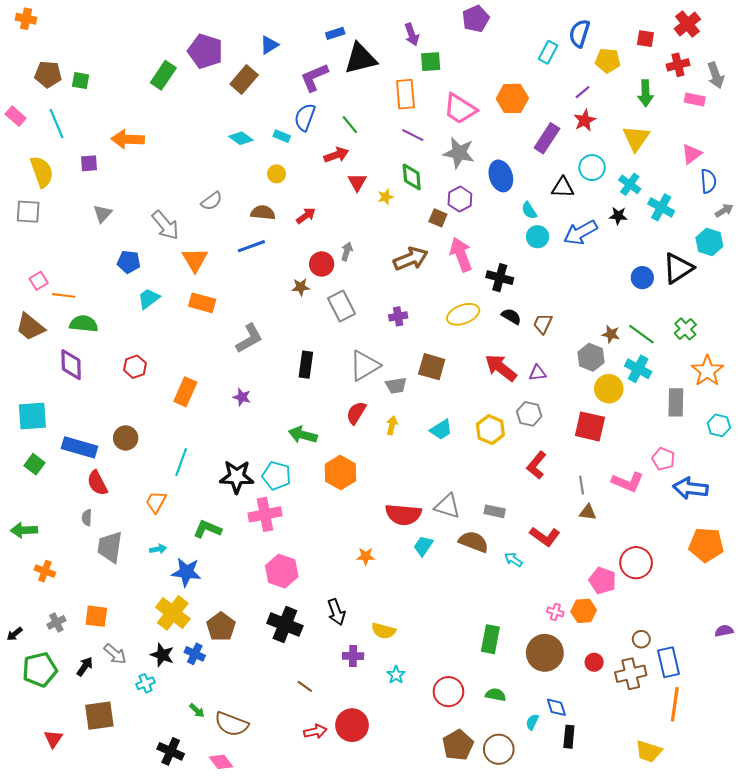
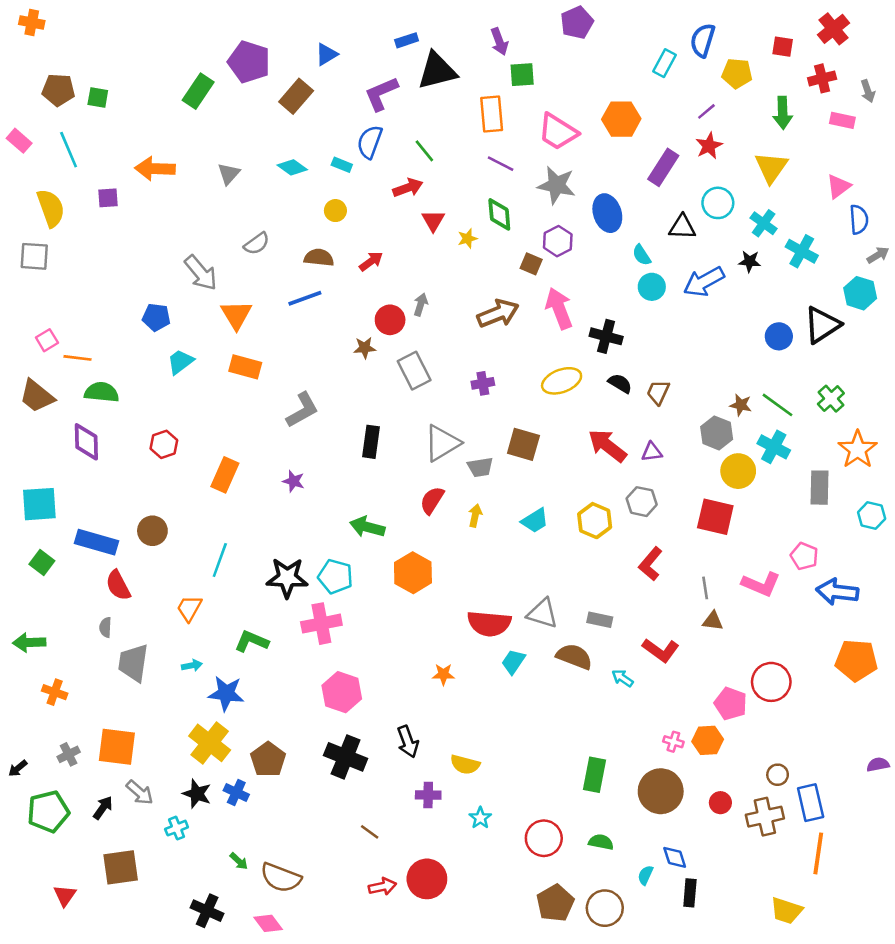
gray arrow: (716, 75) -> (868, 91), size x0.7
gray triangle: (103, 214) -> (229, 174), moved
orange square: (96, 616) -> (117, 747), size x1.4

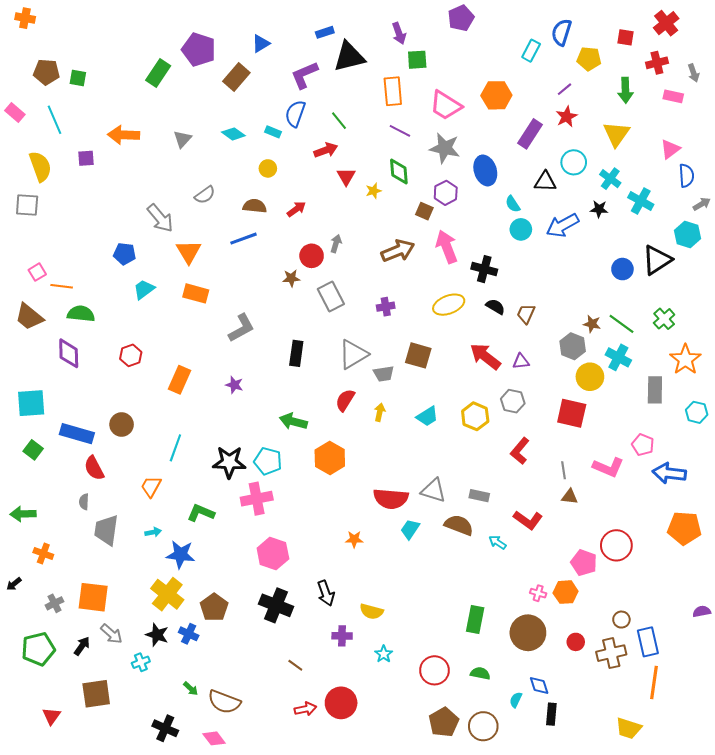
black arrow: (18, 768) -> (14, 584), moved

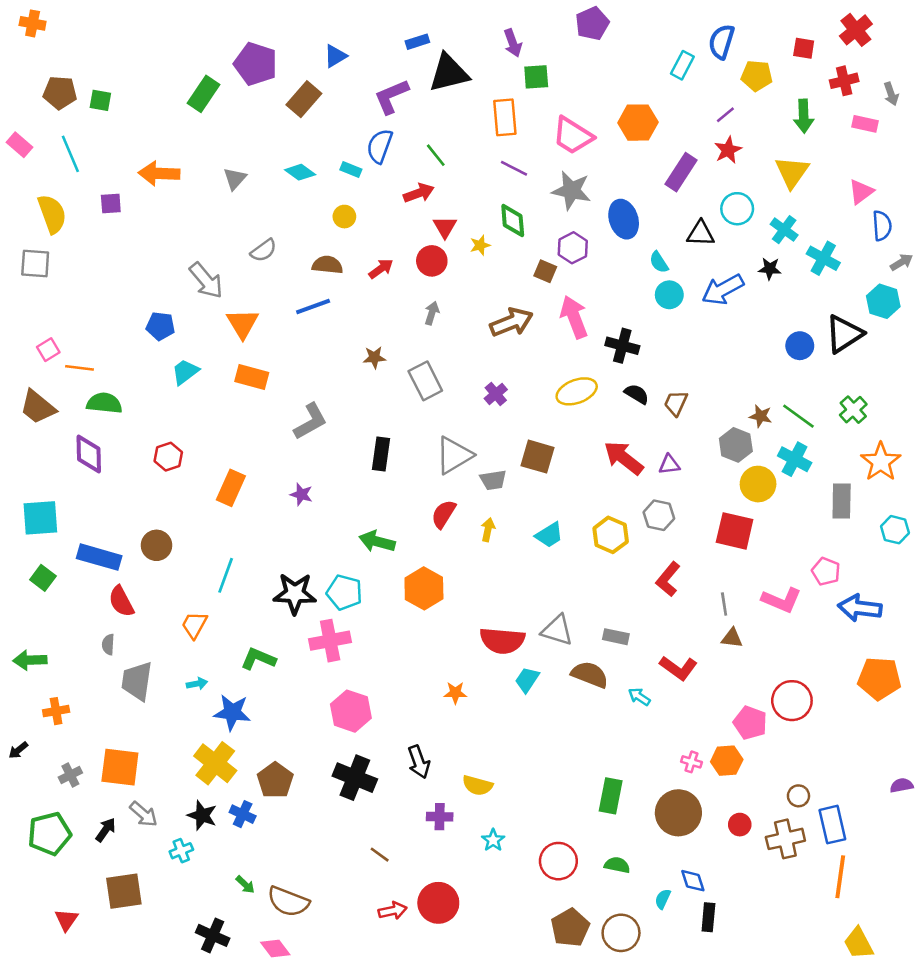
red circle: (312, 256) -> (432, 261), moved
purple cross: (386, 307) -> (496, 394), turned -30
orange cross: (43, 554) -> (56, 711), turned -30
yellow trapezoid: (629, 728) -> (858, 943), moved, turned 44

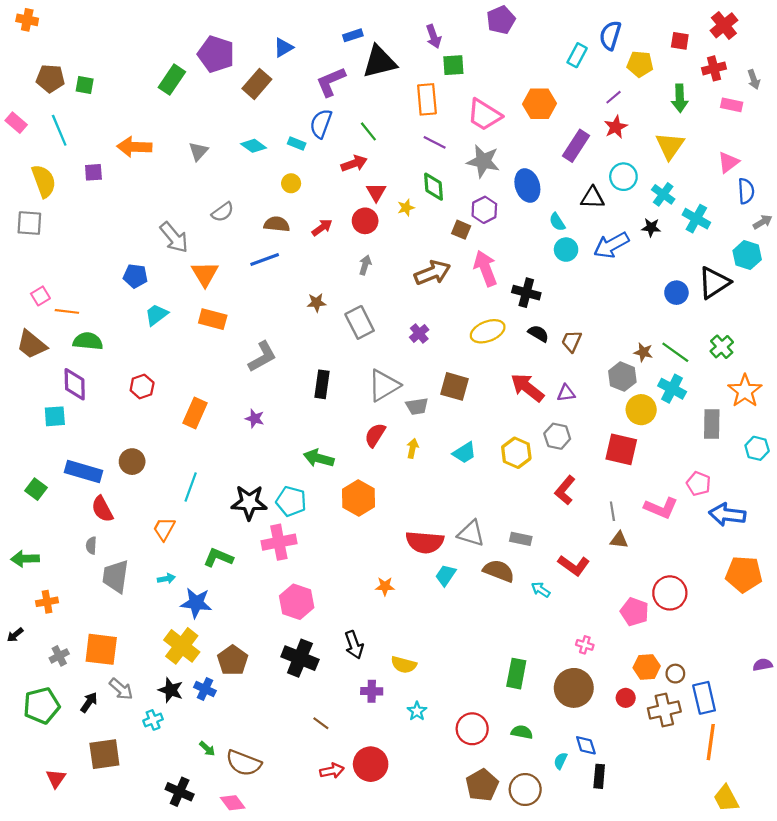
cyan square: (40, 518) -> (55, 416), moved, size x0.7
orange hexagon: (727, 761) -> (647, 667), moved

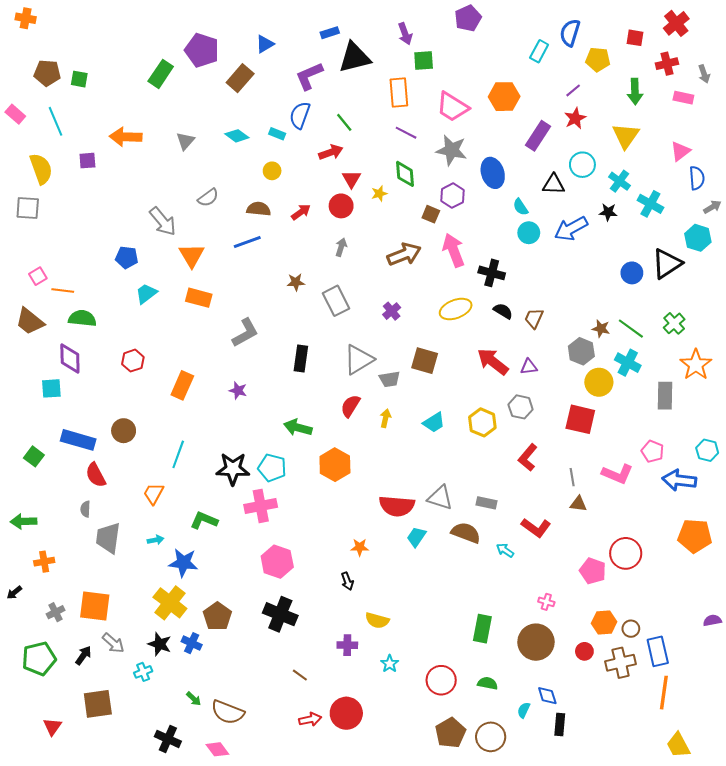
cyan hexagon: (757, 448) -> (707, 450), moved
black arrow: (354, 645) -> (347, 581), moved, size x0.7

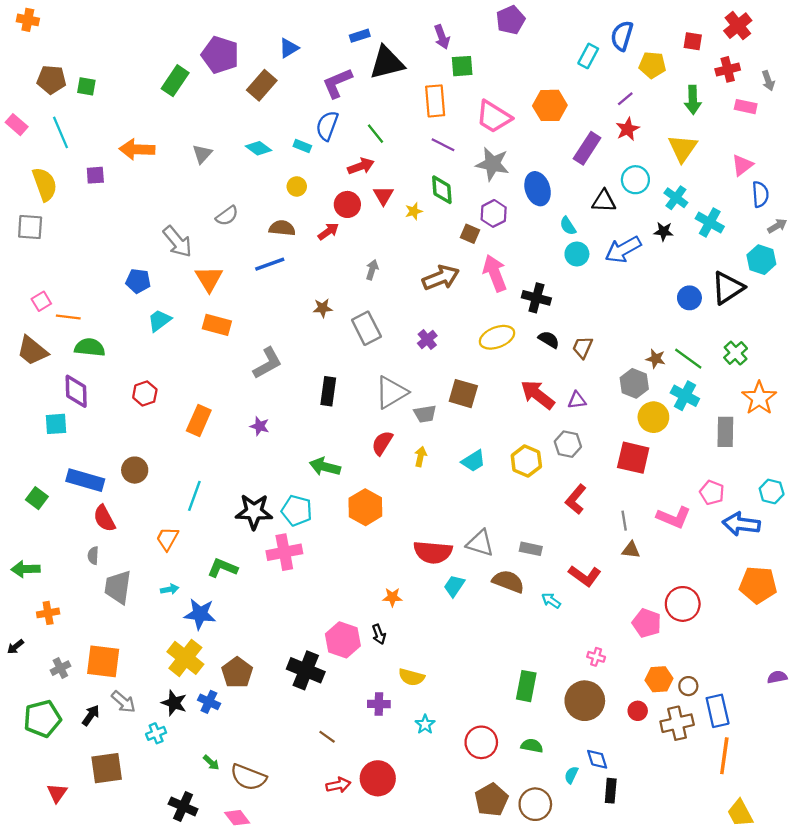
red circle: (341, 206) -> (347, 204), moved
pink hexagon: (277, 562) -> (343, 640), moved

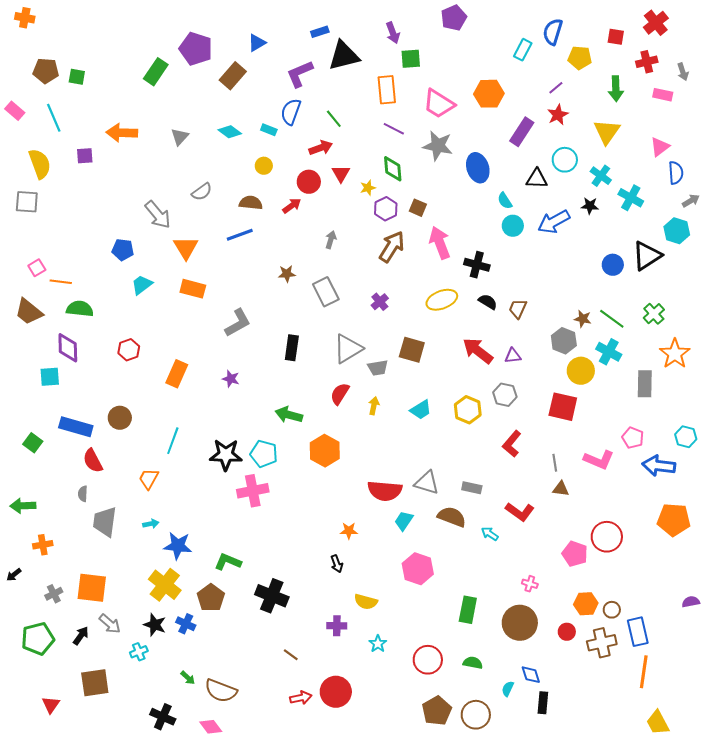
purple hexagon: (494, 213) -> (386, 209), moved
brown arrow: (441, 278) -> (392, 247), turned -36
green L-shape: (222, 568) -> (228, 562), moved
pink hexagon: (343, 640) -> (418, 569), moved

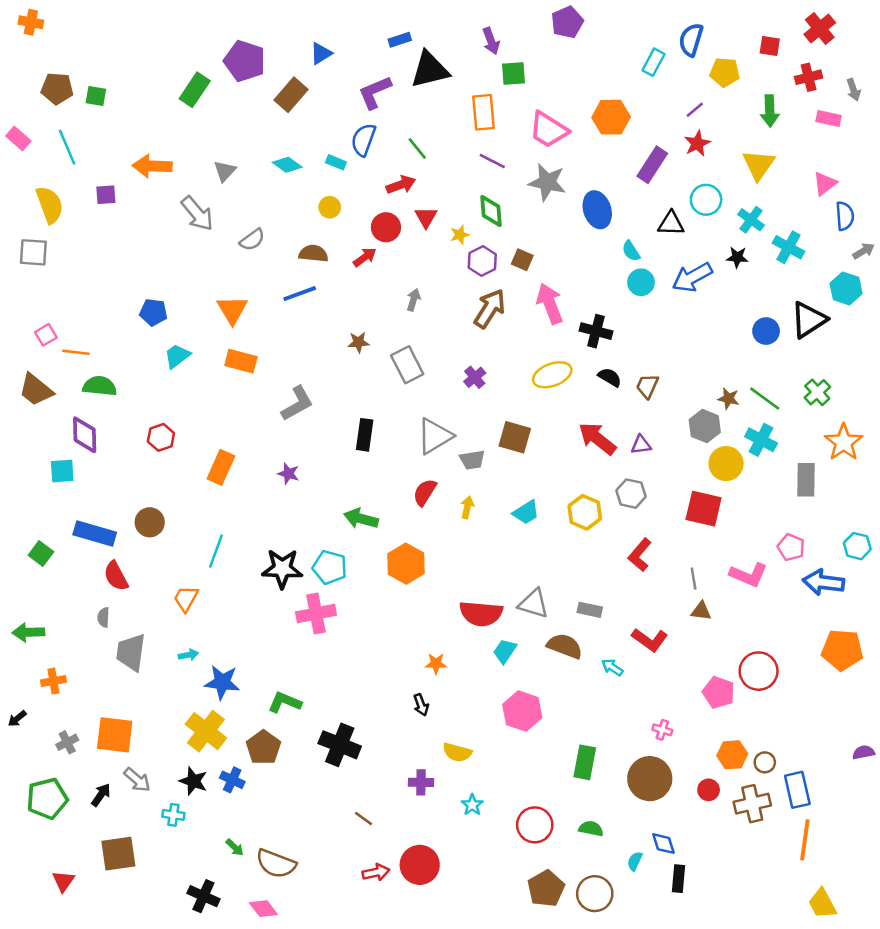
gray arrow: (158, 215) -> (197, 214), moved
cyan cross: (139, 652) -> (173, 815), turned 30

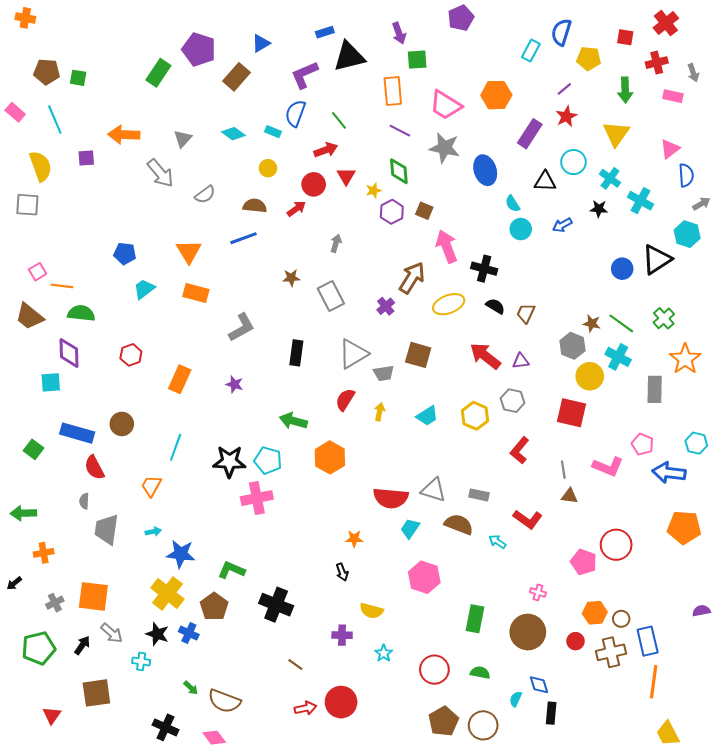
blue arrow: (692, 277) -> (562, 225), size x0.6
brown arrow: (490, 309) -> (412, 278), moved

